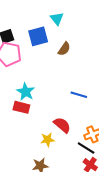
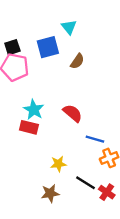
blue line: (79, 95) -> (95, 139), moved
red semicircle: (62, 125) -> (73, 113), moved
black line: (86, 148) -> (86, 183), moved

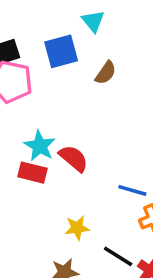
red semicircle: (73, 113) -> (74, 158), moved

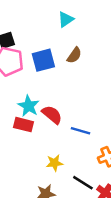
cyan triangle: (93, 21) -> (66, 19), turned 35
blue square: (61, 51) -> (43, 60), moved
blue line: (132, 190) -> (80, 131), moved

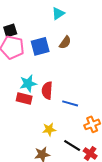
cyan star: (29, 106) -> (28, 83), turned 30
red semicircle: (52, 115) -> (47, 90), turned -126

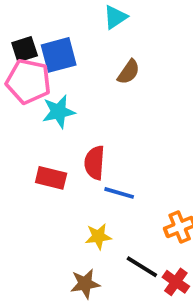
blue square: (40, 46) -> (59, 55), moved
cyan star: (28, 83) -> (59, 112), moved
blue line: (70, 103) -> (119, 193), moved

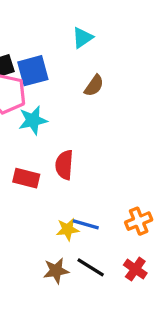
blue line: (119, 193) -> (86, 224), moved
black line: (142, 267) -> (91, 267), moved

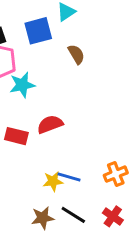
blue square: (33, 71) -> (38, 31), moved
brown semicircle: (94, 86) -> (76, 54), turned -66
red semicircle: (64, 165) -> (50, 124), turned 65

